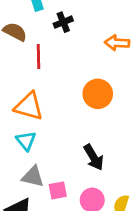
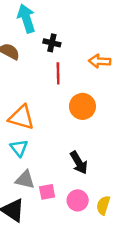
black cross: (63, 22) -> (52, 43), turned 35
red line: (38, 57) -> (58, 73), moved

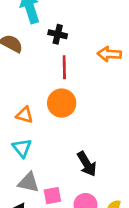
orange circle: (82, 106) -> (62, 103), moved
orange triangle: (21, 117) -> (25, 115), size x0.6

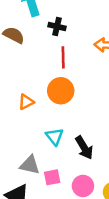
orange triangle: (25, 115) -> (26, 102), turned -42
cyan triangle: (22, 148) -> (55, 136), moved

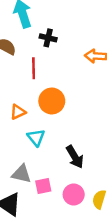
red line: (63, 57) -> (34, 68), moved
cyan triangle: (55, 136) -> (36, 137), moved

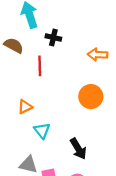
orange circle: (52, 101) -> (91, 97), moved

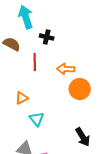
orange arrow: (98, 55) -> (66, 69), moved
black arrow: (78, 149) -> (83, 137), moved

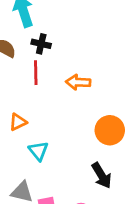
black cross: (47, 37) -> (41, 44), moved
orange circle: (80, 89) -> (110, 130), moved

